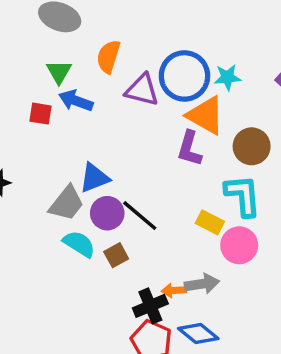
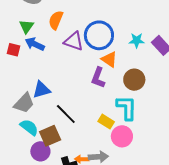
cyan star: (227, 77) -> (137, 40), moved
orange triangle: (206, 115) -> (109, 59), size x0.7
purple circle: (107, 213) -> (40, 151), moved
brown square: (116, 255) -> (50, 136), size x1.5

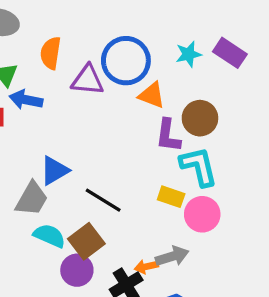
purple L-shape: (98, 78) -> (168, 135), moved

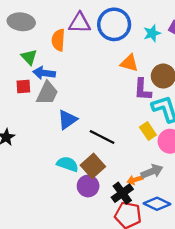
blue circle: (126, 61) -> (114, 24), moved
purple triangle: (88, 80) -> (80, 23), moved
yellow rectangle: (171, 197) -> (148, 131), turned 42
gray trapezoid: (32, 199) -> (47, 93), moved

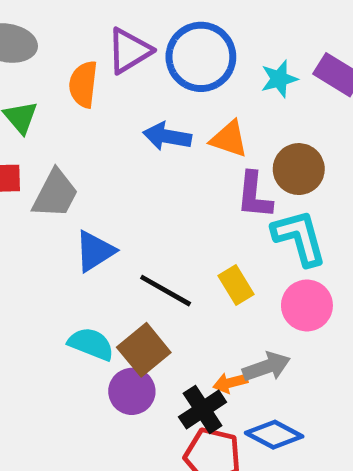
purple triangle: (80, 23) -> (129, 51), turned -35
blue arrow: (44, 73) -> (167, 136), moved
yellow rectangle: (148, 131) -> (236, 285), moved

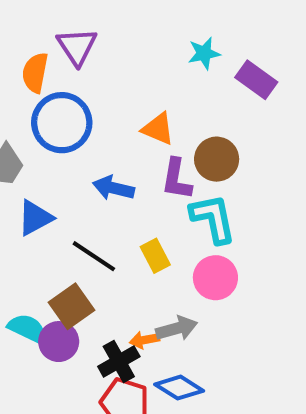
purple triangle: (129, 51) -> (77, 46), turned -36
blue circle: (201, 57) -> (62, 123), moved
cyan star: (279, 79) -> (204, 53), moved
blue arrow: (167, 136) -> (114, 188), moved
cyan semicircle: (91, 344) -> (27, 329), moved

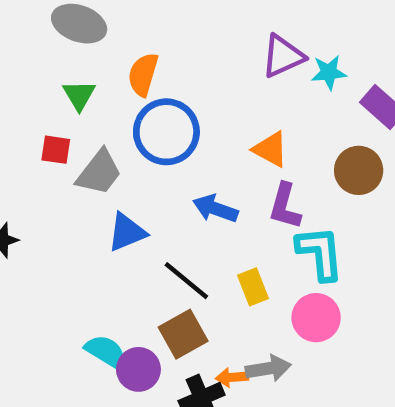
purple triangle: (77, 46) -> (283, 56), moved, turned 33
brown circle: (217, 159) -> (359, 170), moved
brown square: (71, 306) -> (183, 334), moved

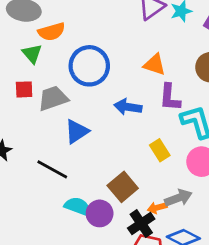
orange semicircle: (143, 74) -> (52, 32), moved, turned -112
gray trapezoid: (99, 172) -> (53, 98), turned -136
black line: (186, 281) -> (52, 169), moved

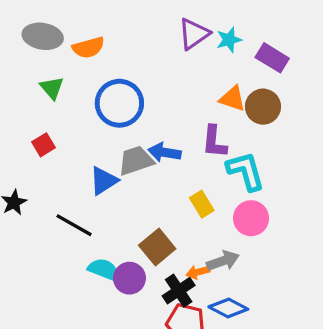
orange semicircle: (52, 32) -> (88, 48), moved
orange triangle: (155, 65) -> (232, 99), moved
red square: (24, 89) -> (44, 145), moved, turned -30
gray trapezoid: (53, 98) -> (136, 161), moved

